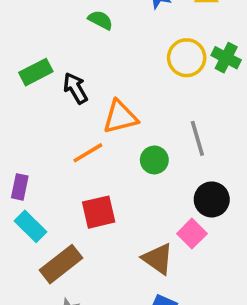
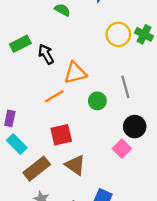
brown triangle: (158, 259) -> (75, 165), moved

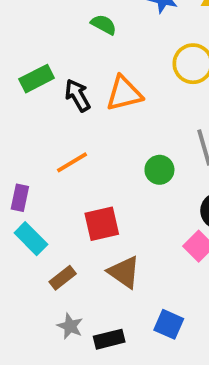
orange triangle: (75, 73) -> (124, 93), moved
orange line: (54, 96) -> (72, 162), moved
brown rectangle: (37, 169) -> (63, 278), size x0.6

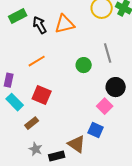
red square: (102, 224) -> (42, 95), moved, turned 36
brown triangle: (124, 272) -> (77, 144), moved
blue square: (169, 324) -> (96, 130), moved

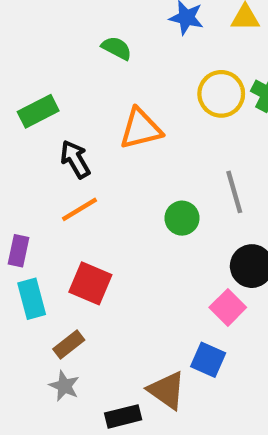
black arrow: (40, 25) -> (75, 159), moved
cyan rectangle: (15, 102) -> (32, 299), turned 30
gray star: (36, 149) -> (64, 386), moved

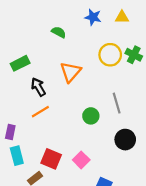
orange triangle: (141, 129) -> (70, 72), turned -35
red square: (90, 283) -> (51, 159), moved
pink square: (228, 307) -> (81, 160), moved

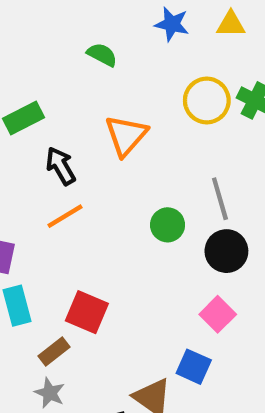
black circle: (125, 140) -> (226, 251), moved
pink square: (81, 160) -> (218, 314), moved

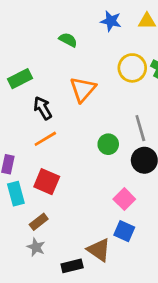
red square: (87, 312) -> (47, 182), moved
pink square: (218, 314) -> (124, 199), moved

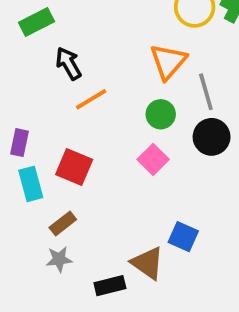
orange triangle: (83, 89) -> (168, 62), moved
orange line: (45, 139) -> (91, 99), moved
pink square: (124, 199) -> (153, 159), moved
gray star: (36, 247) -> (59, 259), turned -30

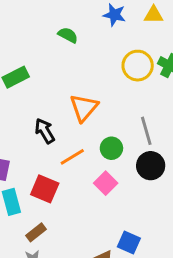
orange triangle: (168, 62) -> (84, 108), moved
black arrow: (68, 63) -> (45, 131), moved
orange line: (91, 99) -> (72, 157), moved

